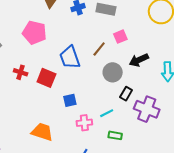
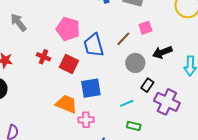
pink pentagon: (34, 33) -> (68, 29), moved
blue square: (70, 100) -> (91, 88), size x1.5
pink cross: (84, 123) -> (86, 120), moved
orange trapezoid: (42, 132) -> (66, 104), moved

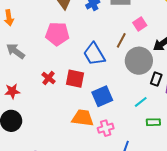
pink pentagon: (68, 29) -> (57, 34), moved
red cross: (43, 57) -> (49, 78), turned 32
gray circle: (135, 63) -> (139, 61), size x1.4

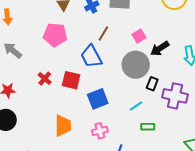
pink square: (140, 24) -> (139, 36), moved
brown line: (121, 40) -> (103, 34), moved
orange trapezoid: (83, 118) -> (63, 126), moved, turned 80

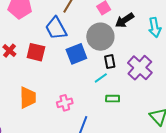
black rectangle: (152, 84) -> (110, 62), moved, turned -32
purple cross: (175, 96) -> (140, 68), turned 30
blue square: (98, 99) -> (76, 54), moved

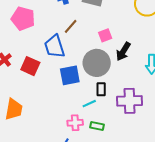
black arrow: (125, 20) -> (123, 51), turned -36
purple cross: (140, 68) -> (129, 101), turned 35
pink cross: (65, 103) -> (75, 123), moved

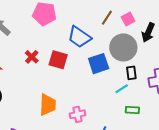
brown line: (71, 26) -> (107, 18), moved
blue trapezoid: (54, 46) -> (79, 37), turned -30
pink cross: (75, 123) -> (78, 114), moved

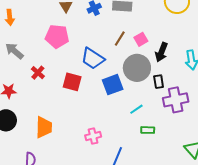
red cross: (32, 57) -> (38, 73), moved
black rectangle: (131, 73) -> (159, 82), moved
orange trapezoid: (48, 105) -> (44, 127), moved

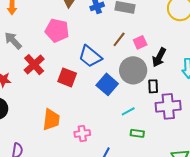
red cross: (38, 73) -> (34, 65), size x1.5
blue square: (113, 85) -> (107, 84), turned -35
orange trapezoid: (44, 127) -> (51, 120), moved

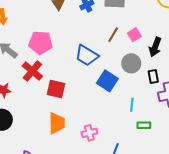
pink pentagon: (57, 31) -> (41, 43), moved
gray circle: (133, 70) -> (131, 63), size x0.7
red square: (67, 77) -> (56, 89), moved
cyan line: (128, 111) -> (132, 105), turned -48

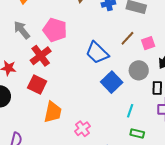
red square: (56, 89) -> (37, 85), moved
pink cross: (89, 133) -> (82, 129), turned -35

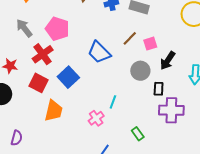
blue square: (112, 82) -> (68, 77), moved
cyan line: (130, 111) -> (113, 102), moved
pink cross: (82, 129) -> (96, 118), moved
green rectangle: (137, 133) -> (138, 134), turned 40

